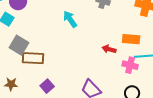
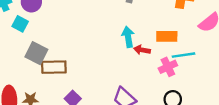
cyan arrow: (70, 19) -> (128, 37), moved, turned 30
pink cross: (130, 65) -> (168, 67), turned -35

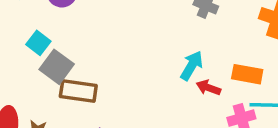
cyan square: (20, 24) -> (38, 43), moved
cyan arrow: (128, 37) -> (192, 66), turned 30

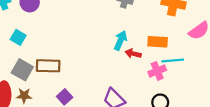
gray square: (57, 67) -> (22, 70), moved

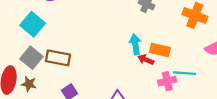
cyan square: (18, 37) -> (33, 24), size x1.5
cyan arrow: (120, 40) -> (135, 44), turned -42
orange rectangle: (158, 42) -> (160, 50), moved

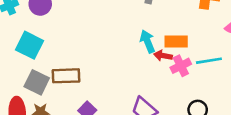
pink cross: (167, 81) -> (181, 66), moved

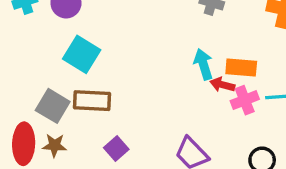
cyan square: (30, 45) -> (82, 54), moved

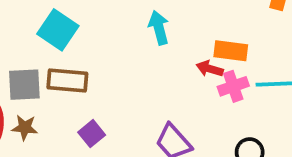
cyan arrow: (203, 64) -> (159, 28), moved
gray square: (53, 106) -> (24, 85), turned -36

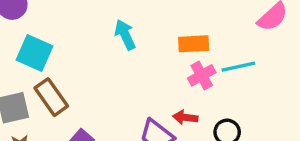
red arrow: (210, 69) -> (185, 117), moved
brown rectangle: (67, 80) -> (51, 97), turned 60

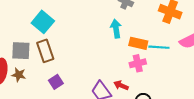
cyan arrow: (125, 35) -> (116, 29), moved
cyan line: (238, 67) -> (159, 47), moved

